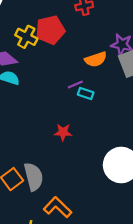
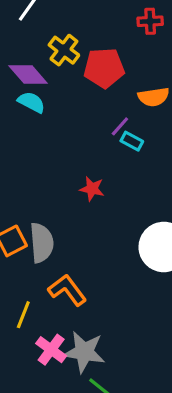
red pentagon: (50, 30) -> (104, 68), moved
purple line: (75, 84) -> (120, 126), turned -35

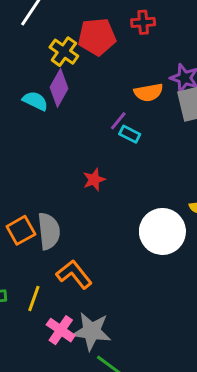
red pentagon: (104, 68) -> (97, 37), moved
purple diamond: (28, 74) -> (59, 88), moved, turned 72
red star: (92, 189) -> (94, 180), turned -30

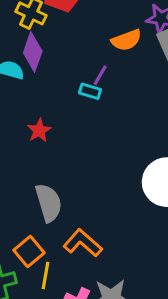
cyan rectangle: (130, 134) -> (90, 91), moved
red star: (94, 180) -> (39, 130), moved
orange square: (21, 230) -> (29, 252), moved

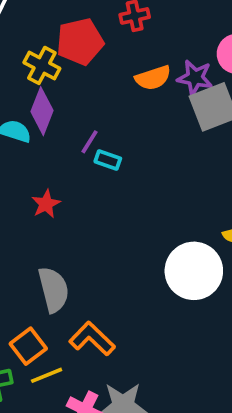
orange semicircle: (126, 40) -> (153, 78), moved
purple line: (100, 75) -> (90, 142), moved
yellow line: (46, 276) -> (47, 375), turned 56

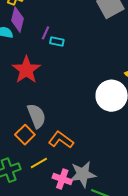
red star: (46, 204) -> (26, 70), size x1.8
orange square: (28, 346) -> (25, 135), moved

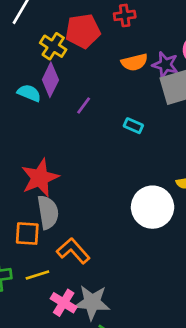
cyan rectangle: (57, 41) -> (133, 126), moved
red star: (26, 70) -> (40, 178), moved
orange square: (25, 135) -> (27, 234), turned 36

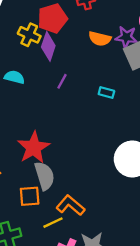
orange semicircle: (134, 62) -> (100, 39), turned 35
purple diamond: (50, 80) -> (48, 46), moved
yellow line: (37, 275) -> (53, 223), moved

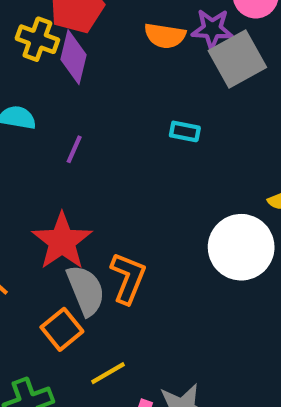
purple line: (62, 81) -> (74, 149), moved
orange square: (30, 196) -> (62, 329), turned -30
orange L-shape: (70, 205) -> (128, 278), moved, turned 76

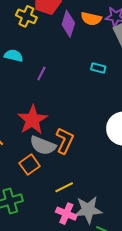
purple diamond: (74, 57) -> (68, 24), moved
gray semicircle: (86, 290) -> (43, 145), turned 130
yellow line: (108, 373) -> (64, 187), moved

